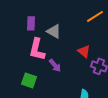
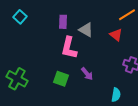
red triangle: (84, 51) -> (116, 35), moved
purple arrow: (55, 65) -> (87, 74), moved

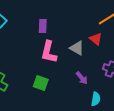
gray triangle: (86, 30) -> (77, 48), moved
purple arrow: (87, 74) -> (82, 78), moved

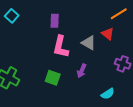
purple arrow: (82, 78) -> (82, 71), moved, turned 64
cyan semicircle: (96, 99) -> (108, 94), turned 48

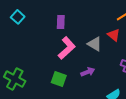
pink L-shape: (61, 47) -> (67, 48), turned -145
purple arrow: (82, 71) -> (88, 72), turned -136

